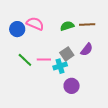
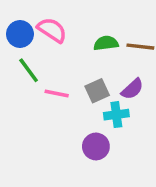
green line: (25, 60) -> (29, 70), moved
cyan cross: (60, 66) -> (116, 115), moved

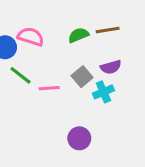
purple semicircle: (132, 89) -> (111, 67), turned 42
purple circle: (96, 146) -> (79, 138), moved

